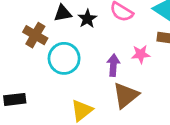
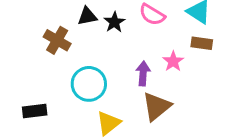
pink star: (141, 54) -> (173, 61), turned -30
cyan circle: (64, 58) -> (89, 84), moved

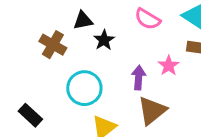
black star: (114, 22) -> (104, 40), moved
black rectangle: (35, 111) -> (30, 115), turned 50

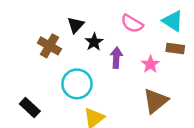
black triangle: (83, 20) -> (76, 25), turned -36
purple arrow: (139, 78) -> (116, 58), moved
brown triangle: (152, 111) -> (156, 101), moved

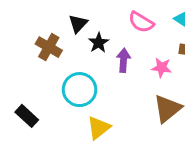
pink star: (150, 64) -> (162, 68), turned -30

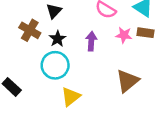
black star: (99, 43) -> (57, 39), moved
pink star: (162, 68) -> (124, 35), moved

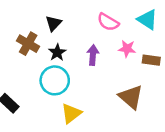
brown rectangle: (146, 33) -> (151, 60), moved
brown triangle: (127, 81) -> (131, 97), turned -40

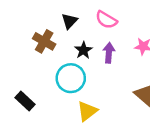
pink semicircle: (108, 22) -> (106, 20), moved
black star: (57, 52) -> (83, 50), moved

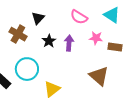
pink semicircle: (106, 20) -> (79, 17), moved
cyan circle: (71, 78) -> (27, 69), moved

